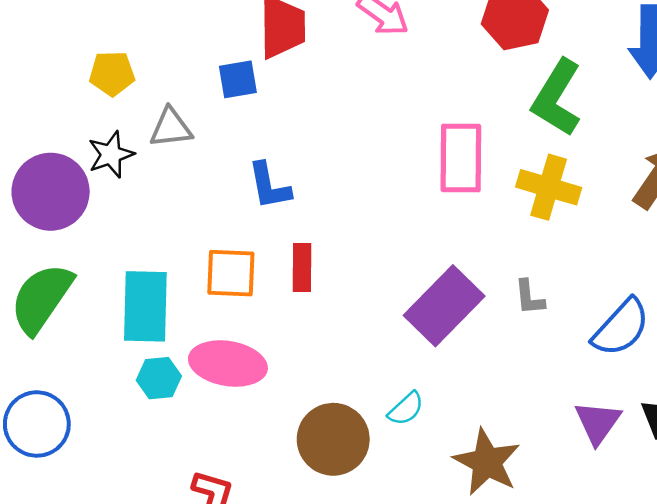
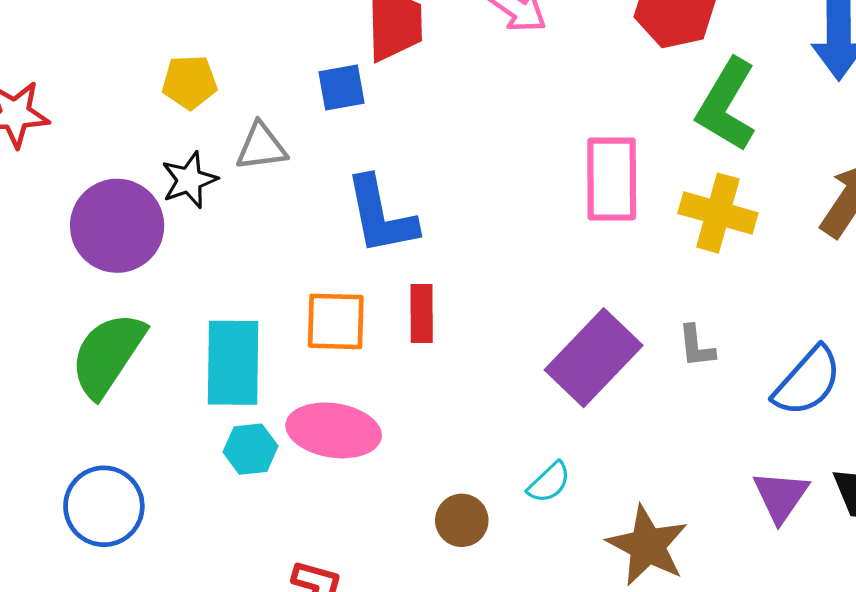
blue L-shape: (269, 186) -> (381, 216), size x1.4
brown circle: (333, 439) -> (462, 520), size x0.6

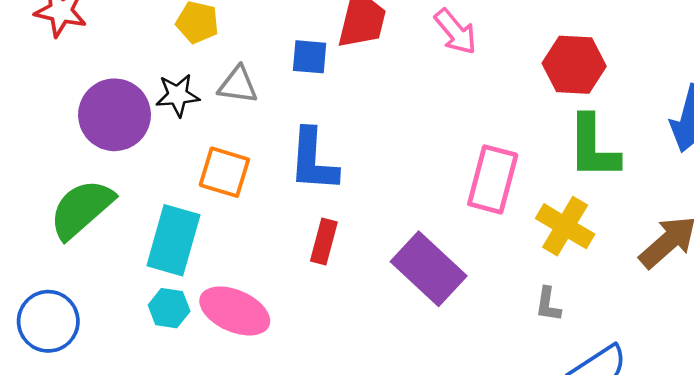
green L-shape: (726, 105) -> (593, 147), turned -46
orange square: (336, 321) -> (224, 172), moved
gray L-shape: (696, 346) -> (548, 304), moved
purple rectangle: (594, 358) -> (429, 269), moved, turned 74

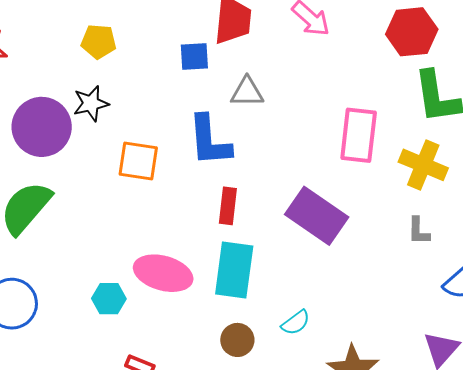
gray triangle: (238, 85) -> (247, 92), moved
cyan rectangle: (173, 240) -> (234, 270), moved
cyan hexagon: (169, 308) -> (109, 299), moved

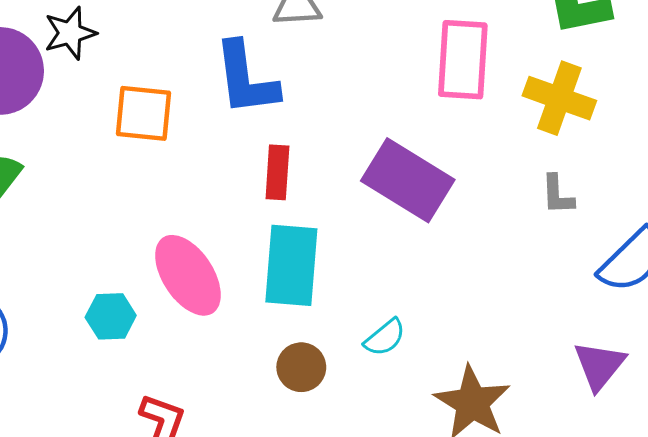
pink ellipse: (163, 273) -> (188, 275), turned 44

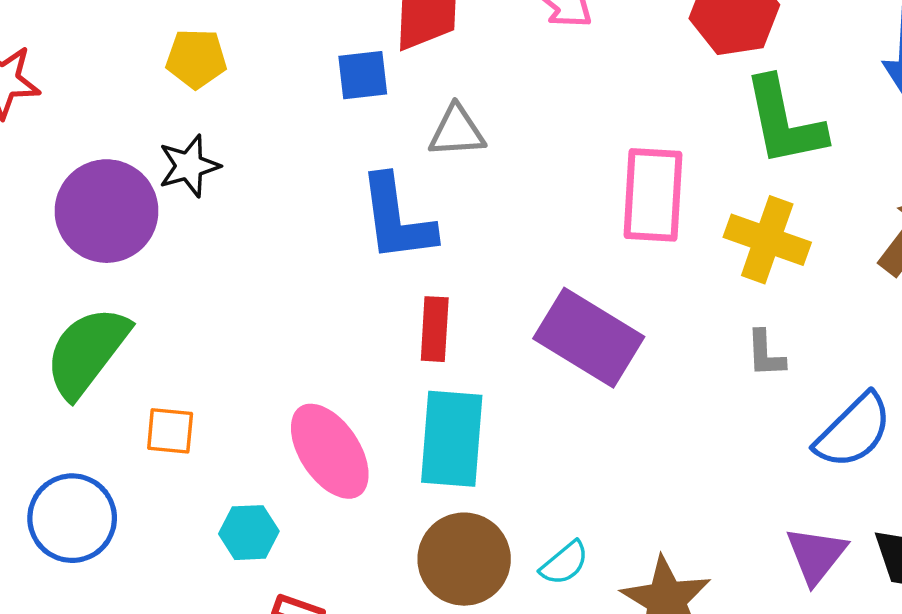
orange square: (143, 113) -> (170, 431), moved, size x0.7
cyan hexagon: (111, 316) -> (249, 533), moved
cyan semicircle: (385, 338) -> (564, 563), moved
brown circle: (301, 367) -> (464, 559), size x1.6

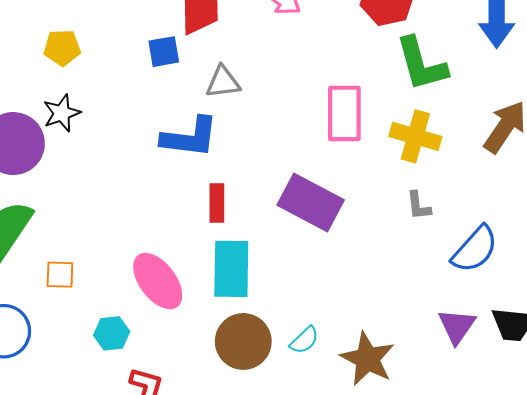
blue L-shape: (397, 219) -> (190, 137), turned -72

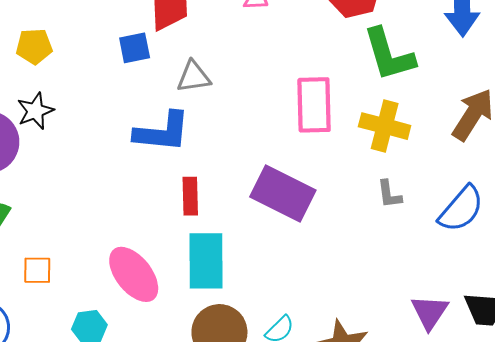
blue semicircle: (475, 249) -> (461, 209), moved

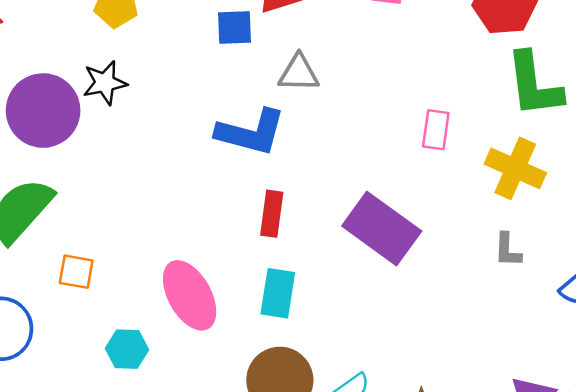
pink rectangle: (314, 105) -> (436, 130), size x0.6
cyan rectangle: (206, 261) -> (278, 293), size x0.7

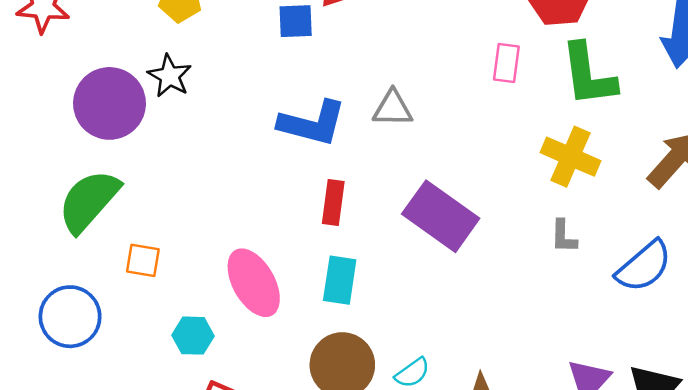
gray triangle: (299, 73) -> (393, 108), moved
black star: (105, 83) -> (170, 76), turned -30
pink rectangle: (436, 130) -> (506, 63), moved

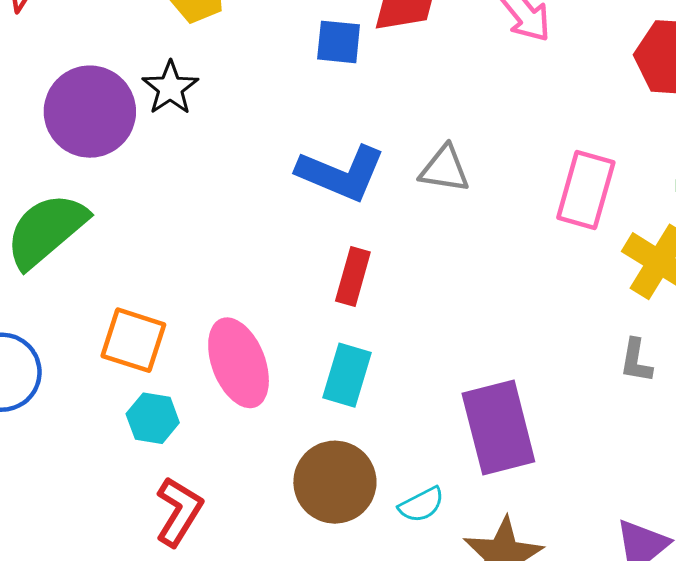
pink rectangle: (506, 63) -> (586, 190), moved, size x1.5
purple rectangle: (441, 216) -> (498, 428), moved, turned 32
orange square: (143, 260) -> (133, 340), moved, size x1.4

